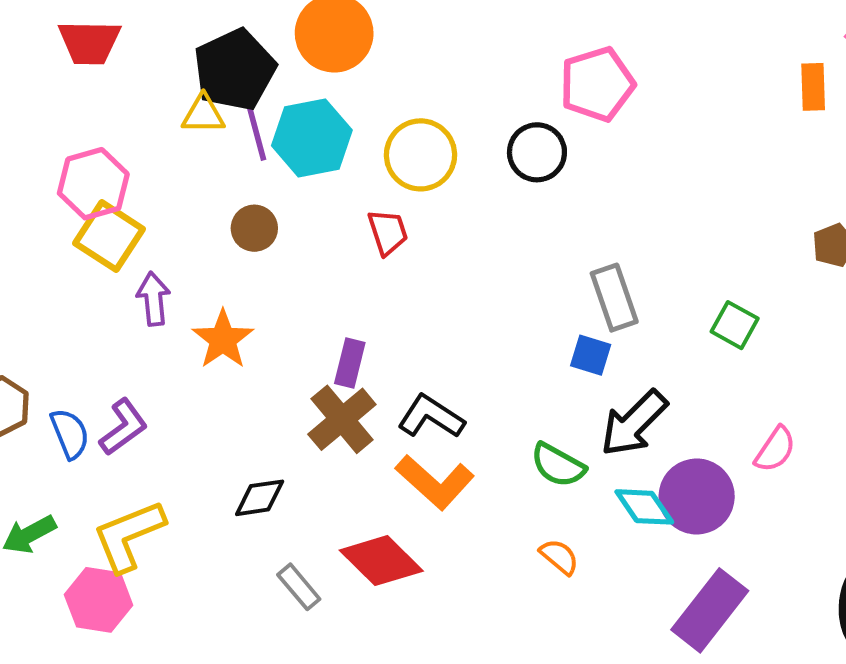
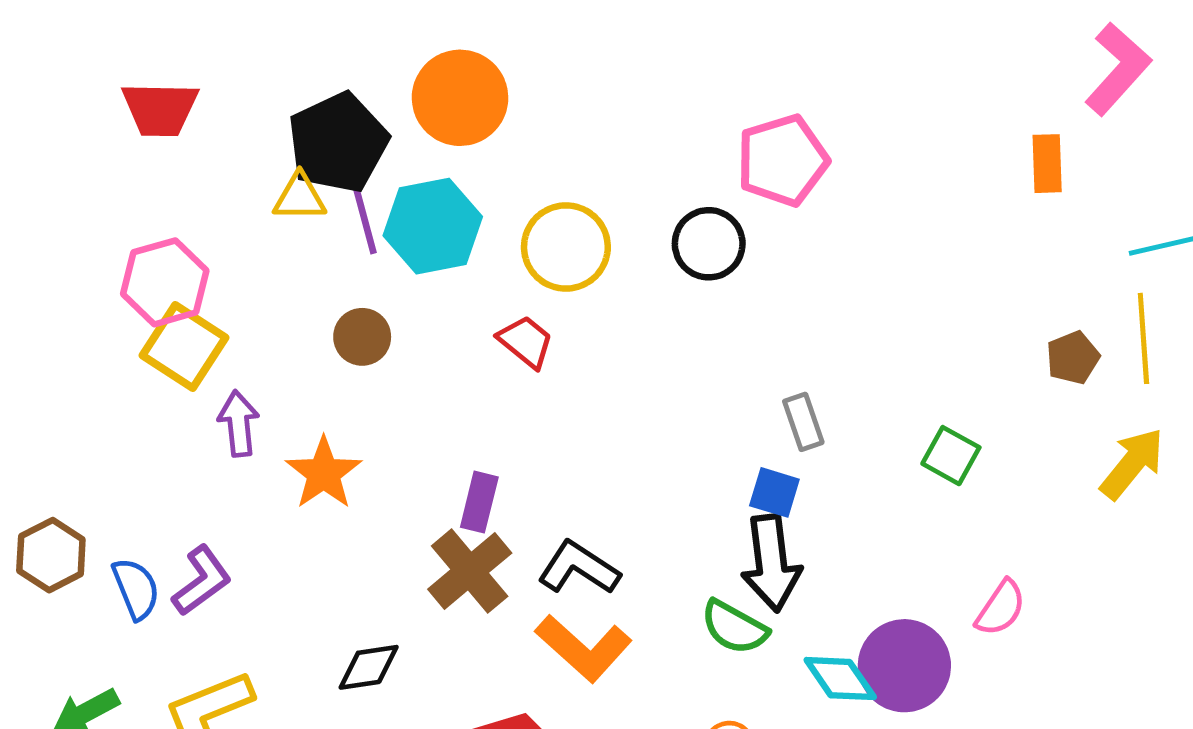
red trapezoid: (388, 232) -> (526, 342), turned -33
gray rectangle: (614, 298) -> (803, 422), size x0.7
black arrow: (634, 423) -> (771, 563), moved, turned -52

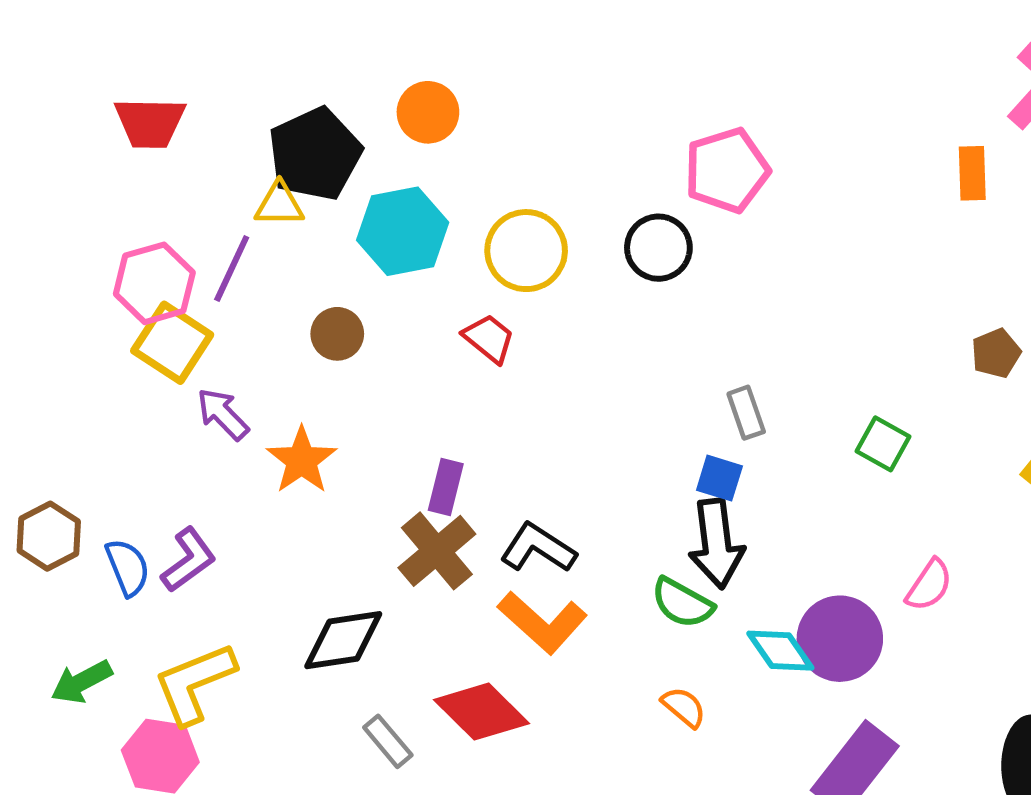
orange circle: (460, 98) -> (428, 112), size x0.7
purple line: (364, 217) -> (232, 268), moved, turned 40
purple arrow: (239, 423) -> (223, 414), turned -38
black diamond: (369, 667) -> (343, 640), size x1.4

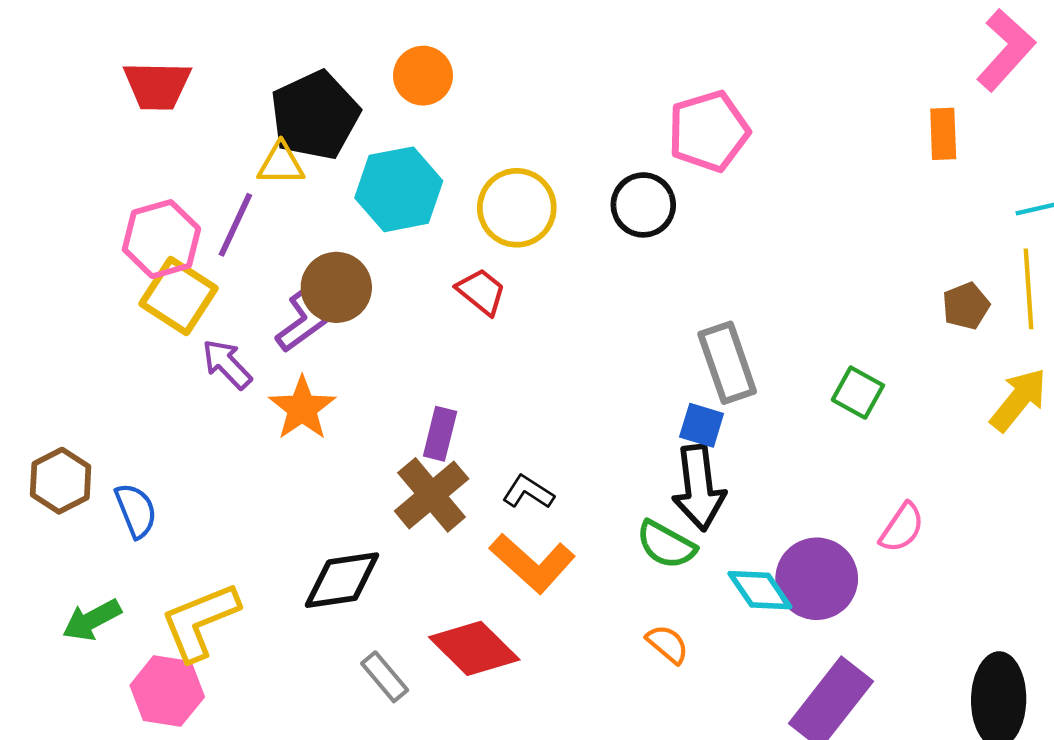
brown circle: (337, 334) -> (336, 287), size x1.4
gray rectangle: (746, 413) -> (727, 363), size x1.6
black L-shape: (538, 548) -> (528, 492), size x0.7
purple L-shape: (189, 560) -> (302, 322), moved

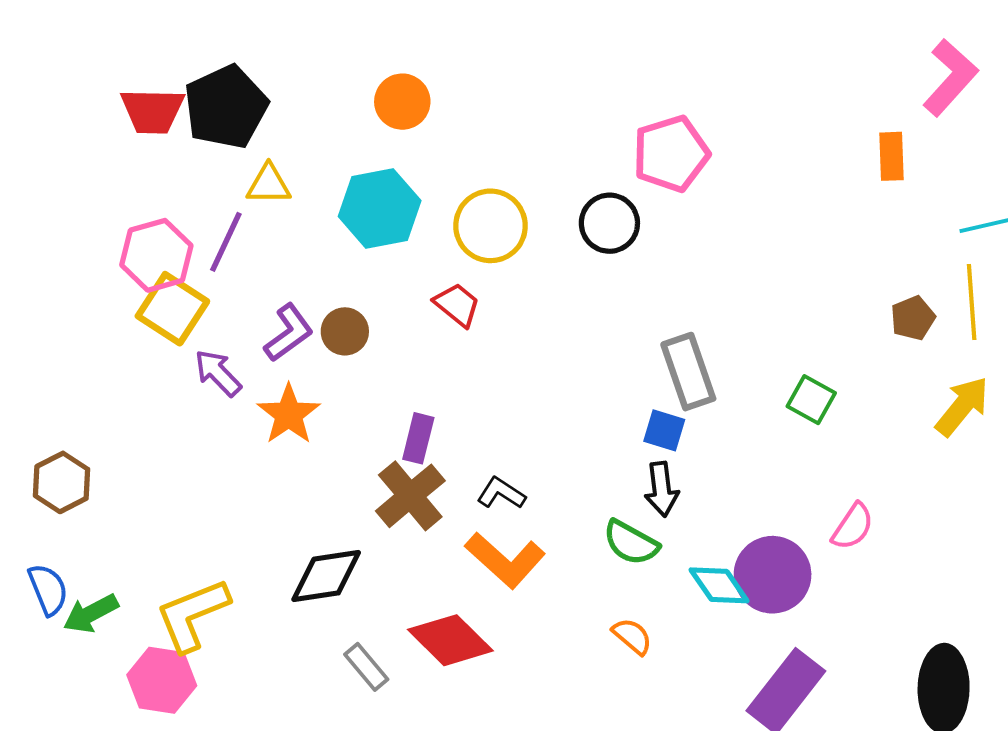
black pentagon: (315, 115) -> (226, 107), moved
brown circle: (336, 287) -> (345, 331), moved, size x0.7
black arrow: (699, 488) -> (662, 489), size x0.7
blue semicircle: (136, 511) -> (48, 589), moved

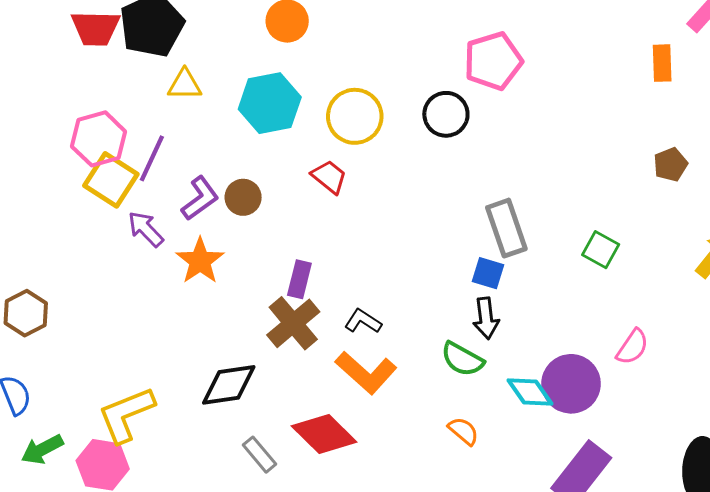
purple line: (226, 242) -> (152, 158), moved
brown pentagon: (913, 318) -> (670, 164), moved
green arrow: (91, 613) -> (42, 449), moved

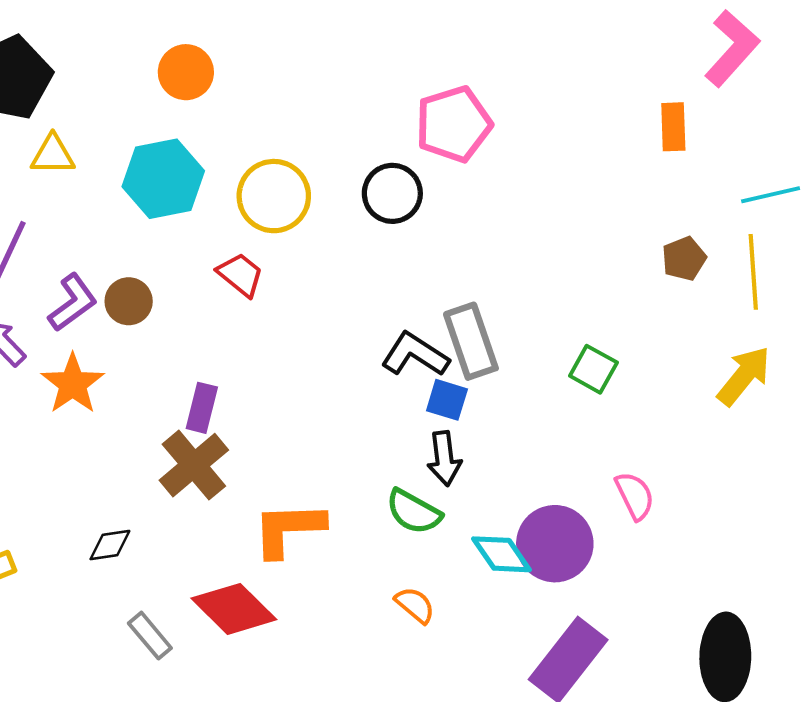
black L-shape: (363, 321) -> (415, 355), moved, size x1.4
pink semicircle: (632, 347) -> (635, 496), turned -60
orange L-shape: (366, 373) -> (288, 529), turned 136
black diamond: (229, 385) -> (110, 545), size x0.6

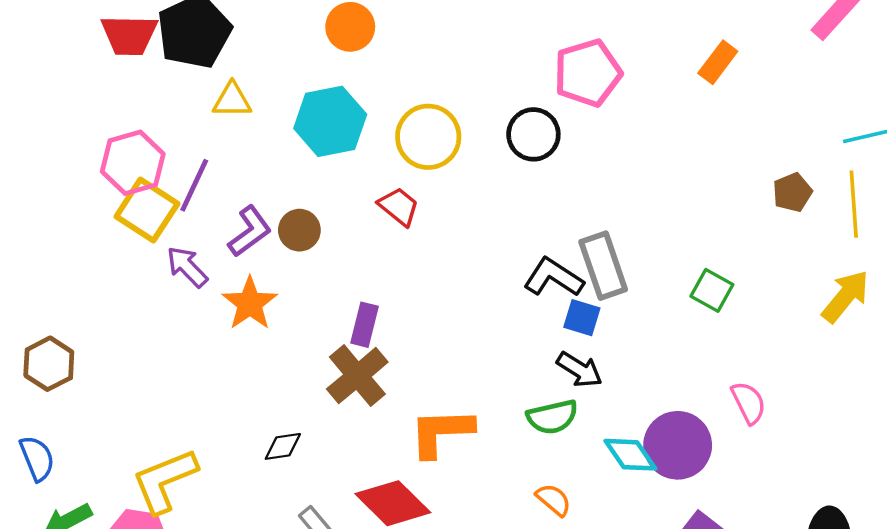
orange rectangle: (673, 127) -> (718, 62), moved, turned 39
black arrow: (444, 458) -> (580, 370), turned -51
green semicircle: (414, 512) -> (552, 417), turned -42

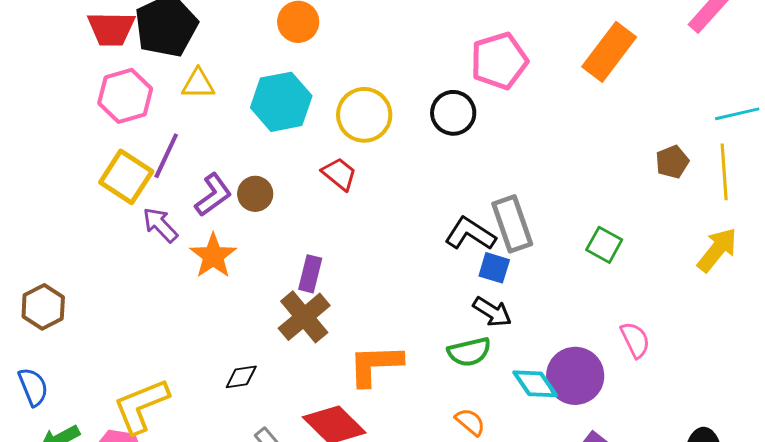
orange rectangle: (718, 62) -> (609, 52), size x1.6
pink hexagon: (133, 163) -> (125, 96), moved

